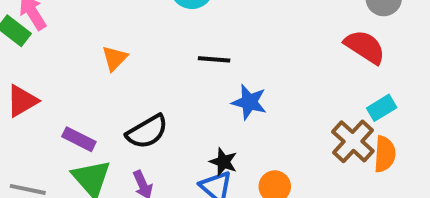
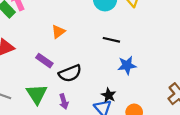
blue star: (249, 102) -> (127, 65), turned -30
purple rectangle: (79, 139) -> (44, 61), moved

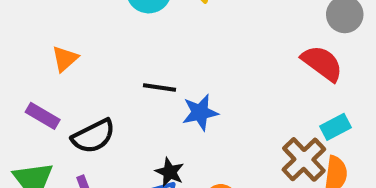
black line: (111, 40) -> (160, 87), moved

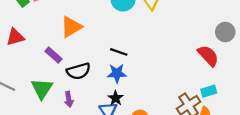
orange triangle: (65, 59) -> (71, 27), size x1.5
blue star: (200, 113) -> (117, 73), moved

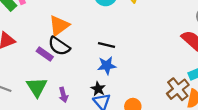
black semicircle: (78, 71) -> (59, 46), moved, turned 55
black star: (116, 98) -> (98, 89), moved

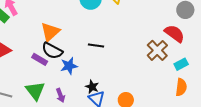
blue star: (107, 65) -> (69, 66), moved
brown cross: (178, 89) -> (157, 50), moved

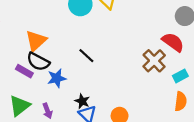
black line: (96, 45) -> (86, 56), turned 35
green triangle: (35, 91) -> (20, 106), turned 30

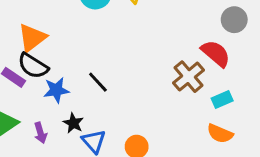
black line: (86, 56) -> (98, 82), moved
black star: (82, 101) -> (73, 123), moved
orange semicircle: (181, 101) -> (220, 134), turned 102

